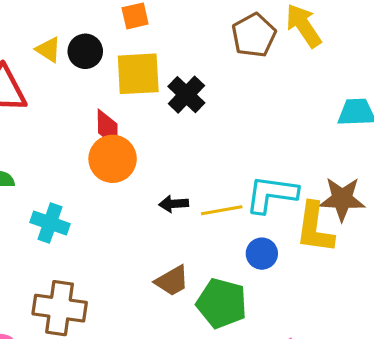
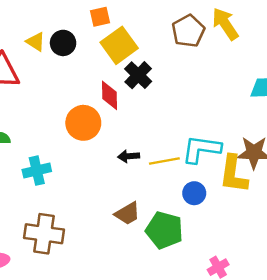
yellow square: (138, 74) -> (119, 45), moved, turned -33
red diamond: (108, 128) -> (110, 95), moved
cyan cross: (50, 223) -> (37, 171), turned -32

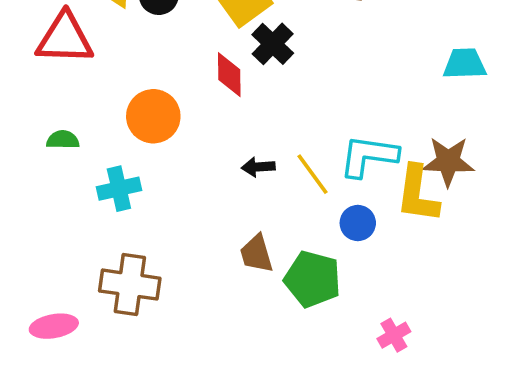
orange circle: (83, 123) -> (153, 116), moved
yellow line: (164, 161) -> (313, 174), turned 64
brown trapezoid: (127, 213) -> (256, 254), turned 104

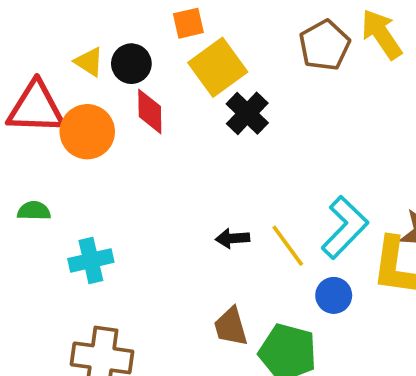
red diamond: (229, 75) -> (150, 111), moved
orange circle: (153, 116) -> (87, 132), moved
cyan L-shape: (369, 156) -> (345, 227), turned 126

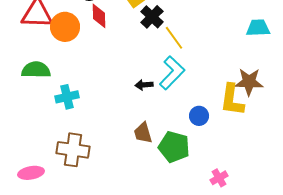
green semicircle: (34, 211) -> (36, 70), size x1.6
cyan L-shape: (345, 227) -> (172, 73), moved
yellow line: (288, 246) -> (174, 38), moved

